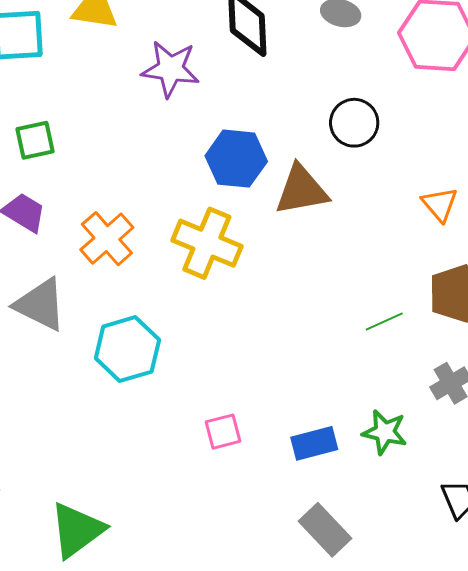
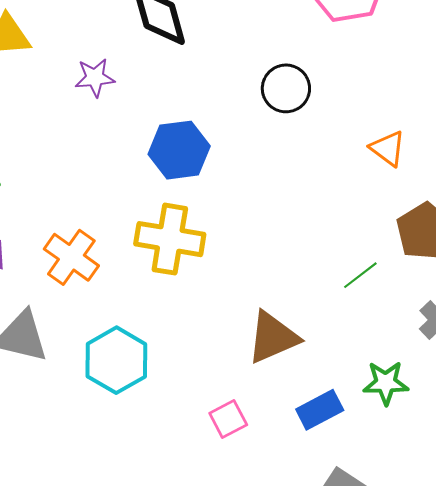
purple star: (170, 69) -> (95, 78), size x0.7
brown triangle: (301, 190) -> (273, 337), moved

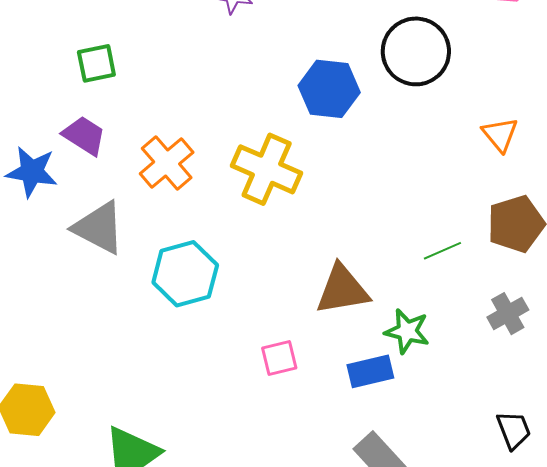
black circle: (286, 88) -> (416, 51), size x1.4
blue hexagon: (179, 150) -> (329, 89), moved
green star: (386, 383) -> (407, 331), moved

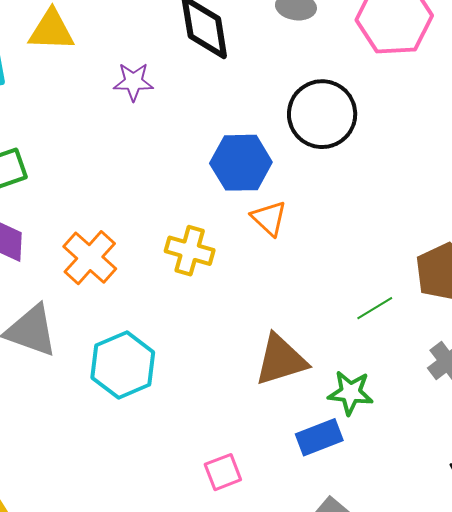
orange triangle: (500, 135) -> (269, 218), moved
yellow cross: (267, 169) -> (190, 251), size x0.7
pink square: (279, 358) -> (223, 472), moved

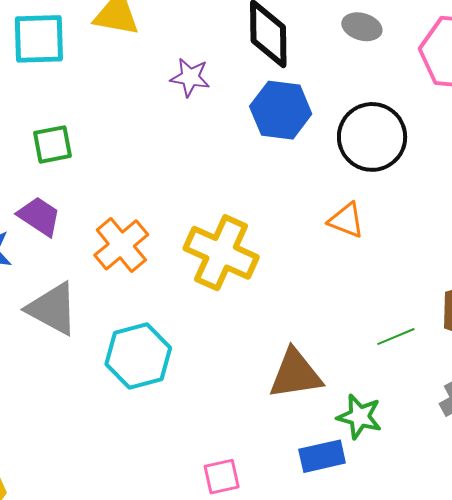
blue hexagon: (241, 163) -> (281, 110), moved
orange triangle: (269, 218) -> (346, 220), moved, turned -30
yellow cross: (190, 251) -> (221, 253), size x1.5

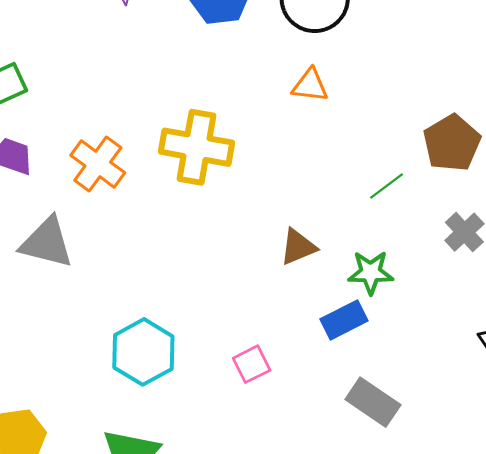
cyan hexagon: (138, 356) -> (143, 352), moved
brown triangle: (295, 374) -> (298, 247), size x0.7

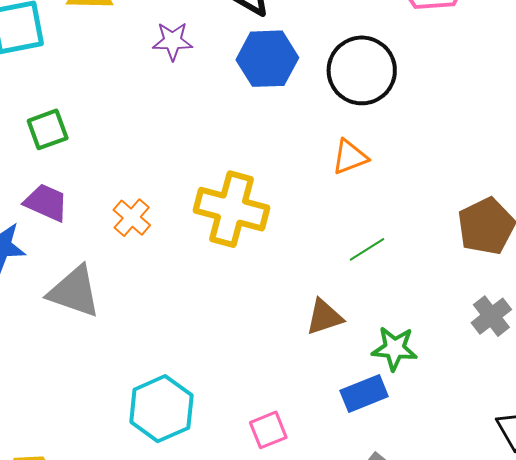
orange triangle: (310, 85) -> (350, 157), turned -33
orange cross: (98, 164) -> (132, 218), size x0.7
green line: (386, 186) -> (367, 249), moved

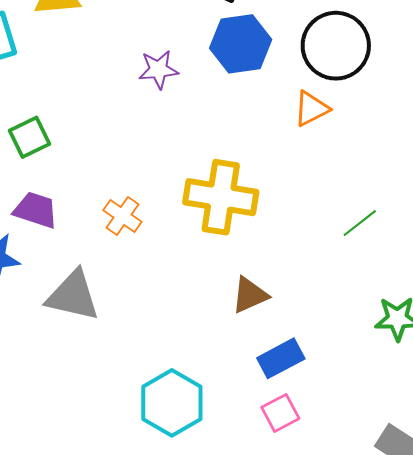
purple star: (173, 41) -> (158, 70), moved
orange triangle: (350, 157) -> (311, 109), moved
brown triangle: (324, 317) -> (250, 295), moved
blue rectangle: (364, 394) -> (281, 358), moved

